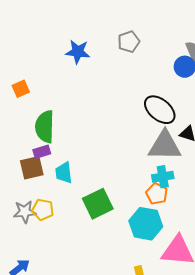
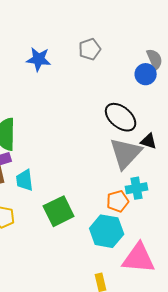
gray triangle: (165, 146) -> (126, 153), turned -48
cyan cross: (163, 177) -> (137, 188), moved
orange pentagon: (157, 194) -> (118, 201), turned 30

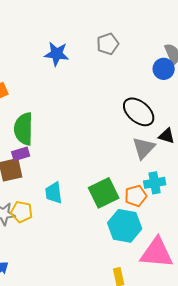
gray triangle: (126, 153) -> (144, 148), size x0.7
cyan trapezoid: (25, 180) -> (54, 193), moved
green square: (59, 211) -> (104, 193), moved

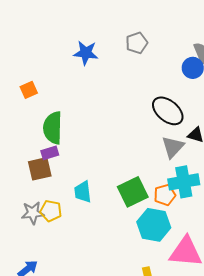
cyan cross: (155, 183) -> (184, 182), size x1.4

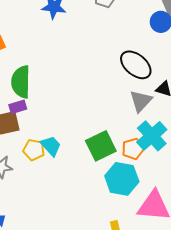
cyan cross: (184, 182) -> (152, 136), turned -32
cyan trapezoid: (83, 192) -> (51, 146), turned 145
yellow pentagon: (51, 211) -> (34, 150), moved

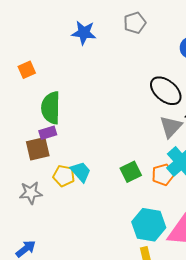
green square: (101, 146) -> (131, 172), size x0.7
cyan hexagon: (122, 179) -> (149, 225), moved

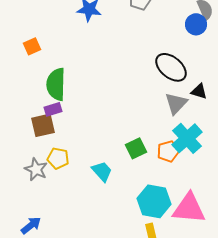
cyan trapezoid: (81, 172) -> (102, 171), moved
yellow pentagon: (64, 176) -> (58, 158), moved
gray star: (31, 193) -> (36, 169), turned 30

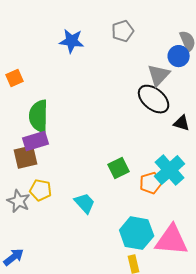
gray triangle: (176, 103) -> (159, 75), moved
purple rectangle: (53, 109) -> (36, 141), size x1.4
green square: (136, 148) -> (119, 168), moved

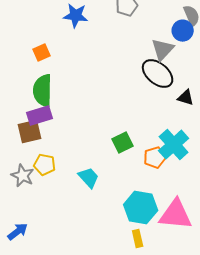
orange square: (15, 78) -> (42, 53), moved

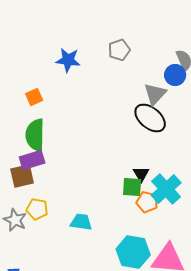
black triangle: (186, 98) -> (141, 174), moved, turned 42
green square: (123, 143) -> (132, 187), moved, turned 30
orange pentagon: (155, 158) -> (147, 202), turned 30
cyan trapezoid: (89, 178) -> (81, 222), turned -40

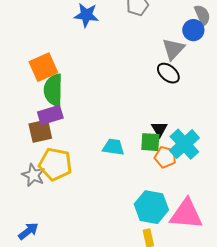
orange square: (34, 97) -> (43, 67), moved, size x1.6
black ellipse: (150, 118) -> (168, 73), size x0.7
yellow pentagon: (37, 209) -> (55, 164), size x1.5
cyan trapezoid: (81, 222) -> (113, 147), moved

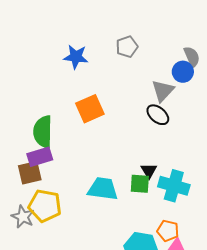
orange square: (43, 67) -> (90, 109), moved
cyan cross: (184, 144) -> (174, 186), turned -32
cyan trapezoid: (113, 147) -> (103, 189), size x1.4
orange pentagon: (165, 157) -> (168, 231), moved

